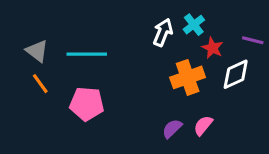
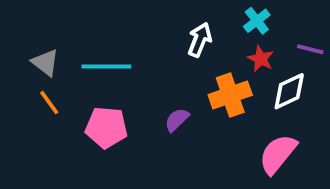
cyan cross: (194, 25) -> (257, 21), moved
pink semicircle: (203, 126) -> (278, 154), moved, size x1.6
purple semicircle: (172, 129) -> (177, 120), moved

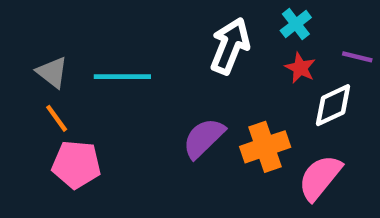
white arrow: (200, 40) -> (230, 46), size x1.4
orange cross: (230, 95) -> (265, 147), moved
purple semicircle: (177, 120) -> (204, 138), size x1.5
pink pentagon: (106, 127) -> (76, 164), moved

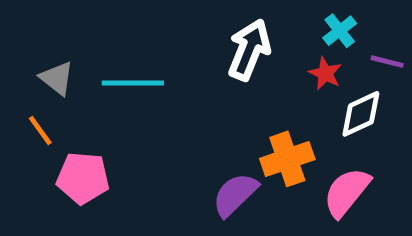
cyan cross: (296, 24) -> (340, 31), moved
orange line: (57, 118) -> (40, 130), moved
purple semicircle: (204, 138) -> (235, 195), moved

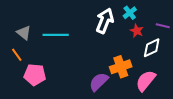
cyan cross: (340, 31) -> (130, 13), moved

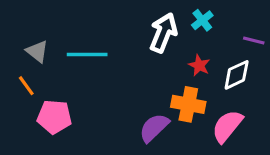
red star: (137, 31) -> (199, 65), moved
orange cross: (121, 67) -> (188, 104), turned 30

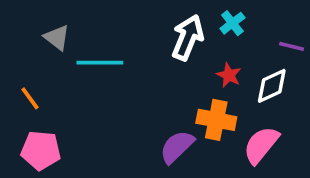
gray triangle: (37, 51) -> (57, 37), moved
pink pentagon: (54, 117) -> (41, 150), moved

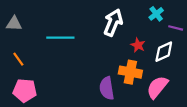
cyan cross: (232, 23) -> (156, 14), moved
gray triangle: (57, 37) -> (14, 24), moved, turned -35
purple semicircle: (177, 147) -> (107, 88), turned -55

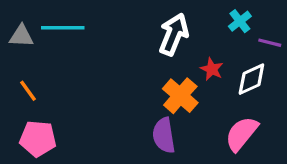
cyan line: (60, 38) -> (63, 28), moved
orange cross: (130, 72) -> (180, 96), moved, turned 30

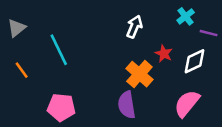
cyan line: (63, 28) -> (59, 50), moved, turned 64
white arrow: (174, 34) -> (134, 27), size x0.7
gray triangle: (21, 36) -> (17, 28), turned -42
pink pentagon: (38, 139) -> (61, 107), moved

